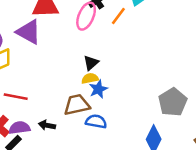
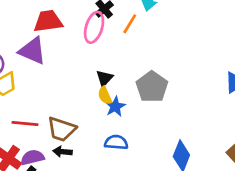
yellow semicircle: (90, 78) -> (105, 96), turned -98
gray pentagon: (173, 102) -> (152, 87), moved
brown trapezoid: (77, 105) -> (62, 129), moved, turned -144

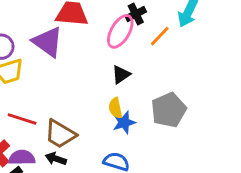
black triangle: (104, 78) -> (121, 75), moved

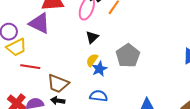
yellow semicircle: (115, 108) -> (92, 60), turned 56
red line: (22, 119) -> (30, 67), moved

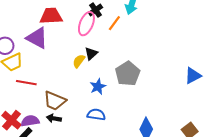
yellow semicircle: (92, 60) -> (79, 61), moved

